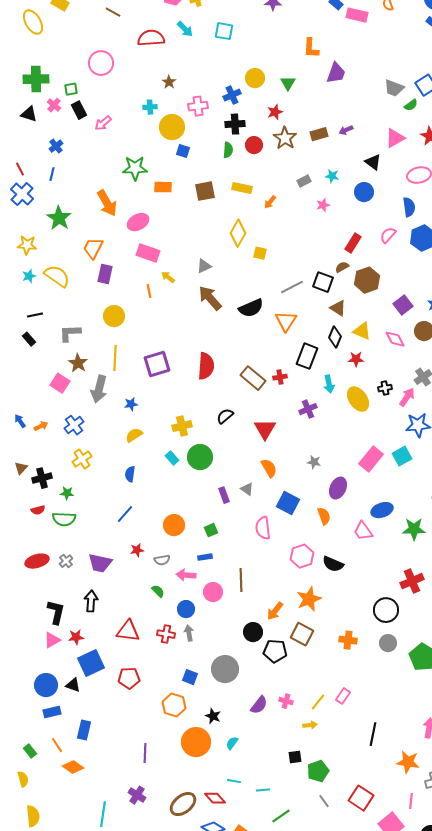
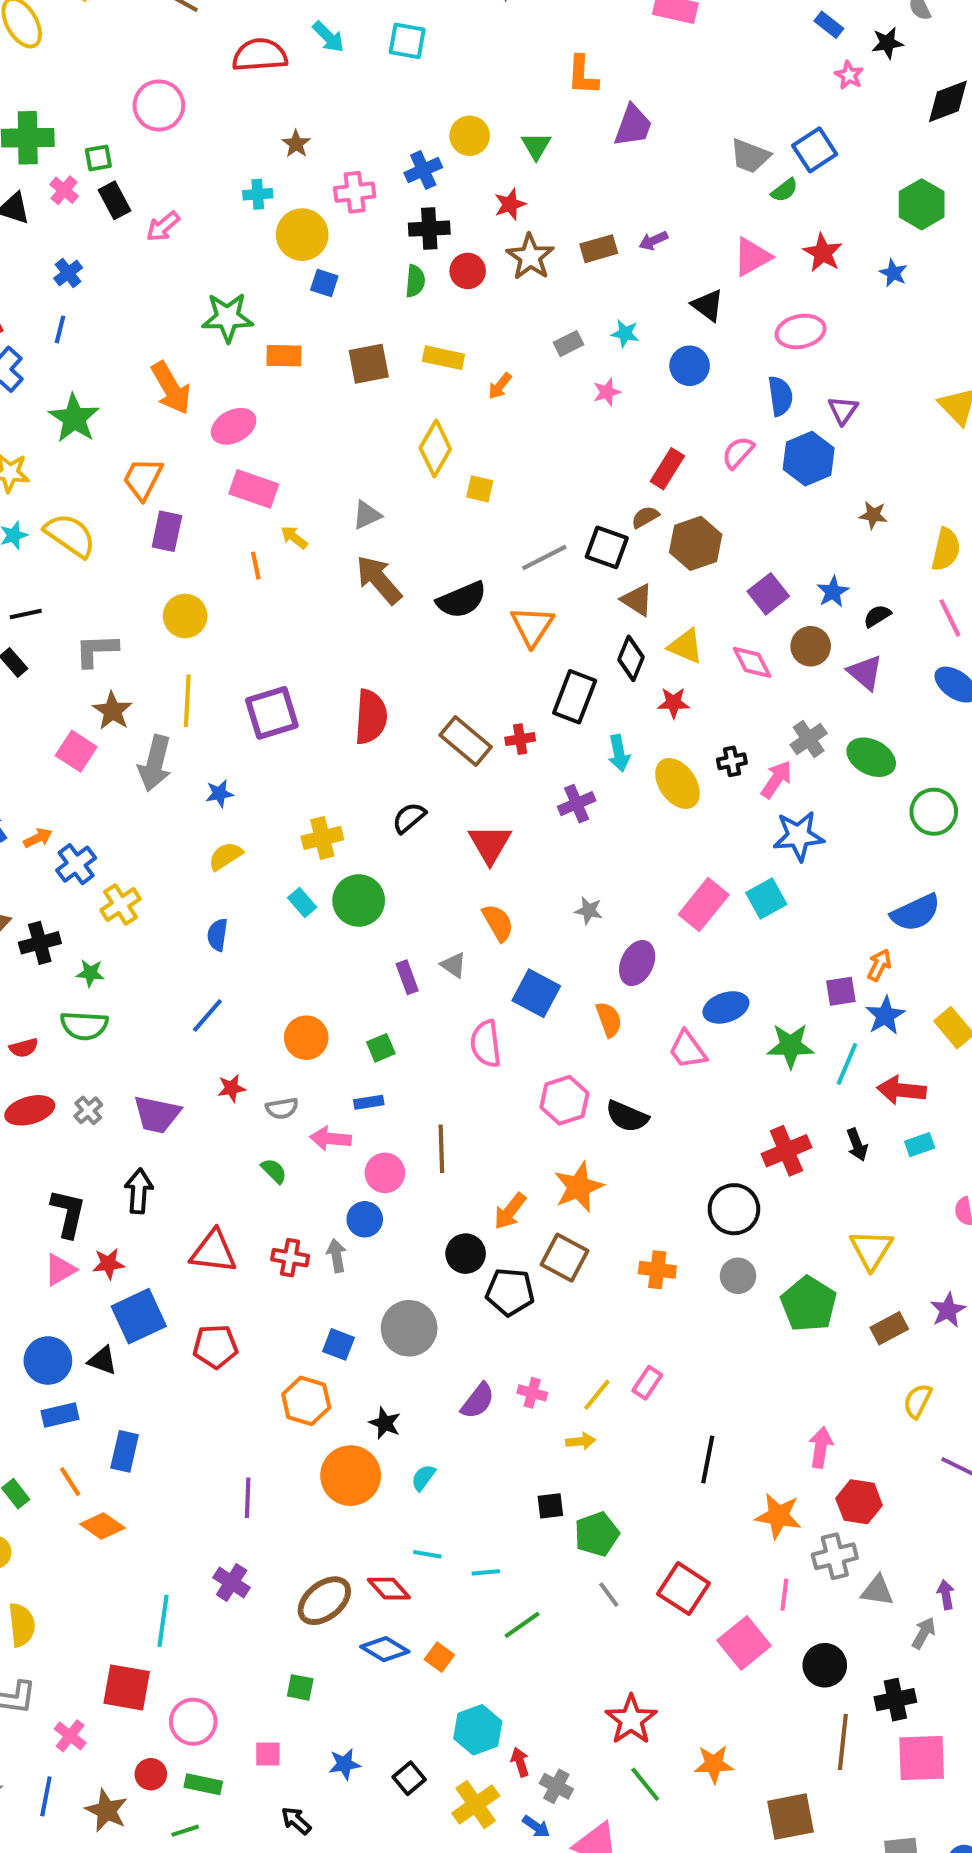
blue cross: (74, 425) -> (76, 864), moved
red semicircle: (38, 510) -> (24, 1048), moved
blue circle: (186, 609) -> (365, 1219), moved

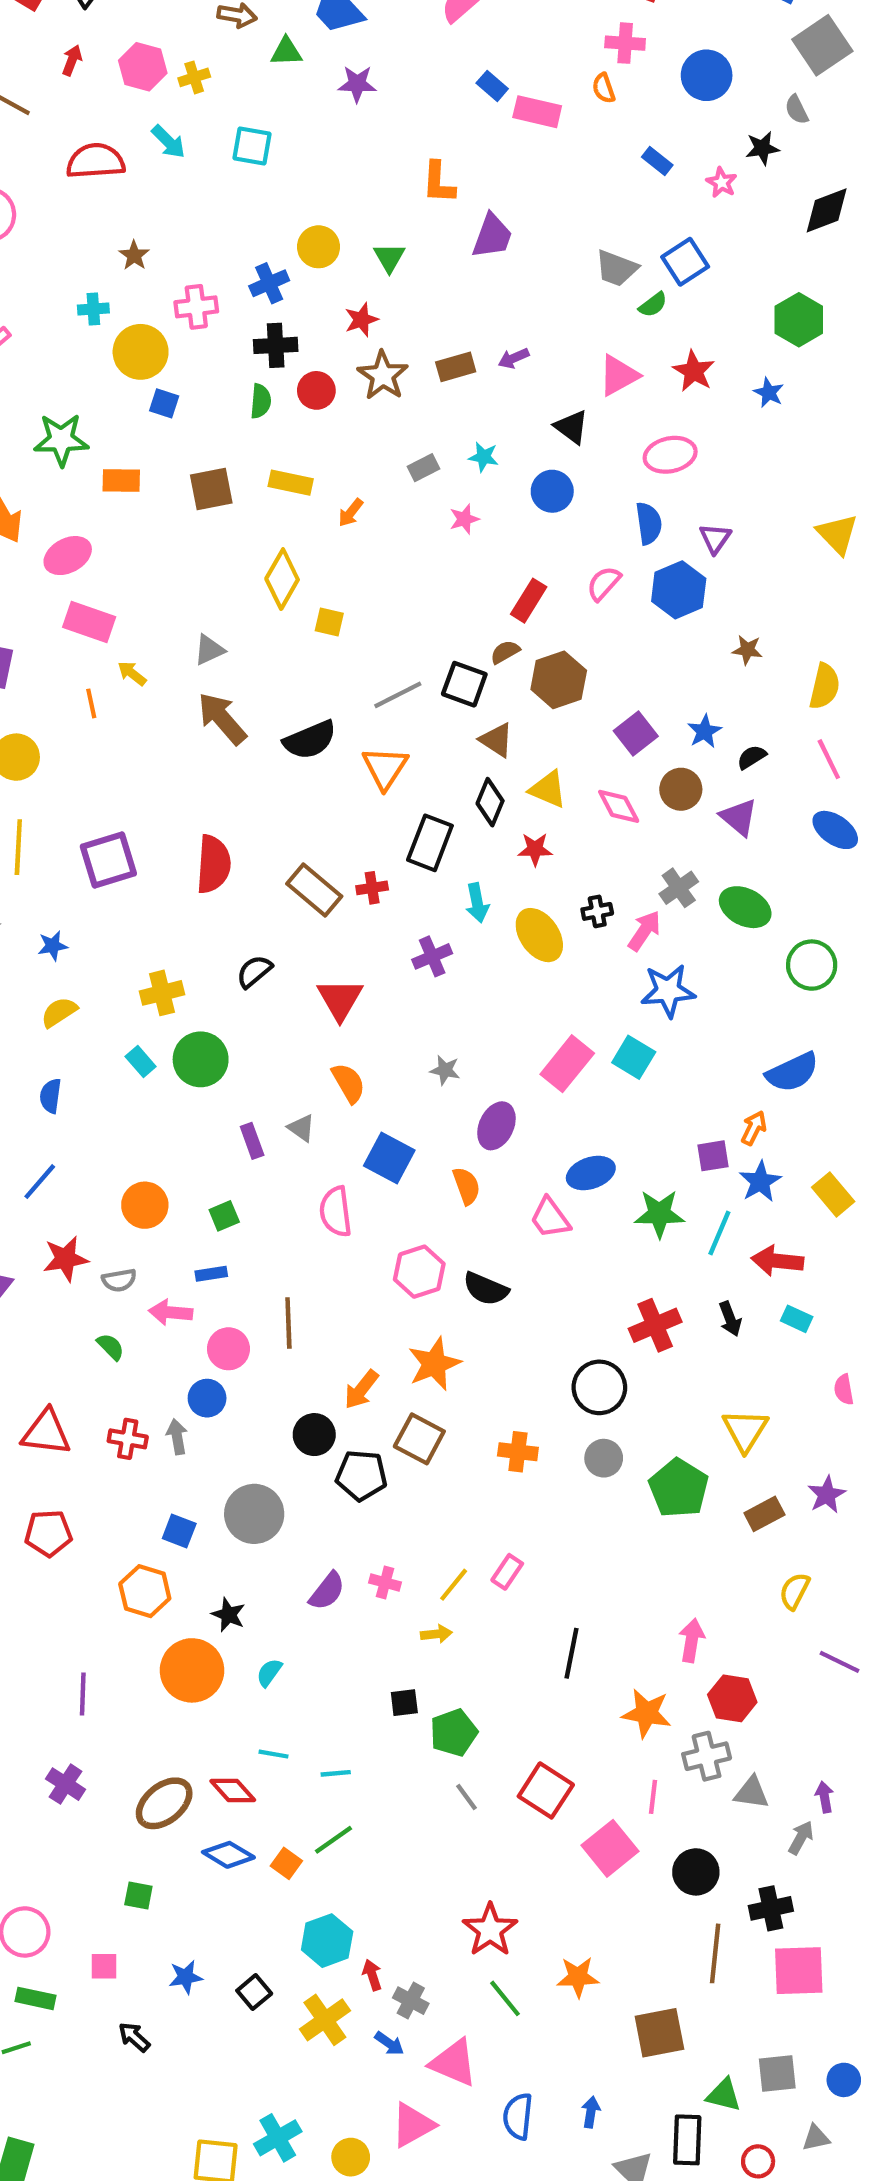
blue rectangle: (829, 25) -> (657, 161), moved
cyan square: (766, 898) -> (634, 1057), turned -30
red star: (232, 1088) -> (66, 1259), size x1.5
cyan rectangle: (920, 1145) -> (797, 1319), turned 44
green line: (522, 1625) -> (334, 1840), moved

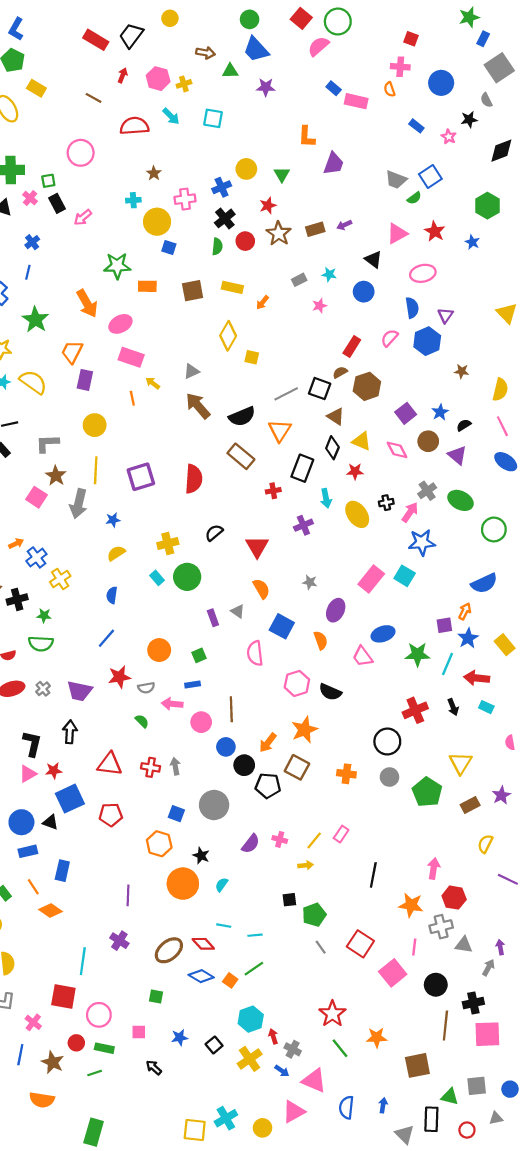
black cross: (276, 345) -> (225, 218), turned -36
brown rectangle: (314, 890) -> (241, 456), moved
blue circle: (207, 1398) -> (226, 747), moved

